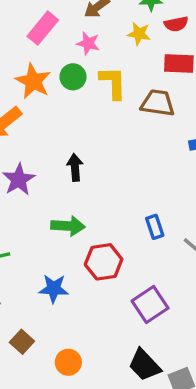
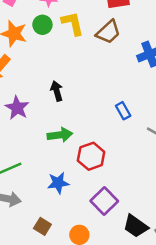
brown trapezoid: (158, 103) -> (108, 32), turned 140
blue rectangle: (155, 227) -> (123, 111), moved
purple square: (150, 304) -> (104, 201), moved

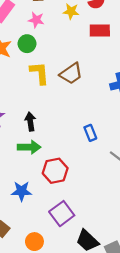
yellow L-shape: (73, 23) -> (40, 73), moved
brown trapezoid: (108, 32) -> (71, 74), moved
black arrow: (57, 91) -> (30, 121), moved

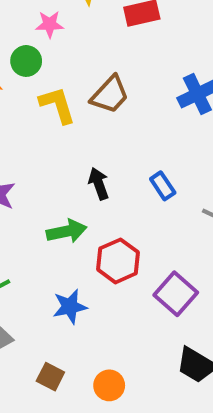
pink star: (36, 20) -> (50, 24), moved
black arrow: (30, 121) -> (99, 184), moved
purple square: (62, 214) -> (176, 294), moved

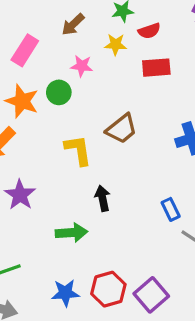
yellow L-shape: (57, 105) -> (78, 150), moved
blue rectangle: (163, 186) -> (171, 209), moved
red hexagon: (118, 261) -> (108, 289), moved

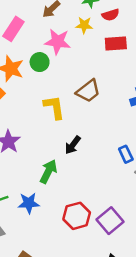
pink star: (82, 66) -> (58, 42), size x1.5
black arrow: (103, 198) -> (73, 145), turned -132
green arrow: (72, 233) -> (48, 171), turned -60
blue star: (65, 293) -> (29, 203), moved

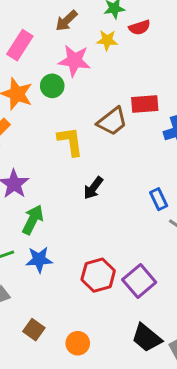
red rectangle: (116, 44) -> (145, 104), moved
green arrow: (48, 171) -> (33, 220), moved

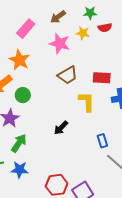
green circle: (52, 86) -> (23, 95), moved
brown trapezoid: (112, 121) -> (68, 75), moved
yellow L-shape: (70, 141) -> (87, 102), moved

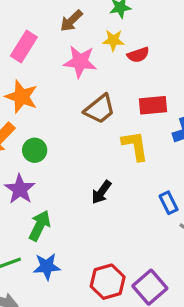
red semicircle: (105, 28) -> (138, 55), moved

